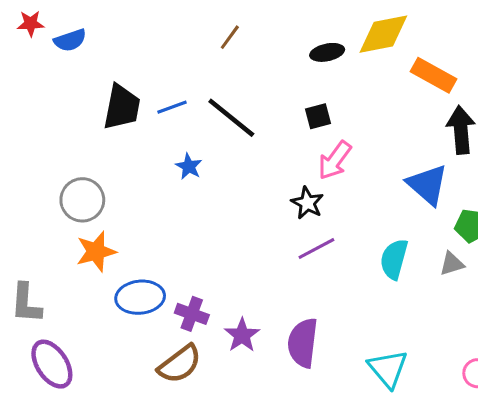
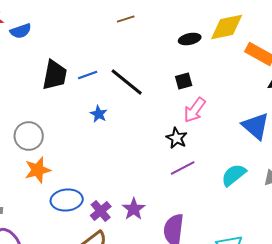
brown line: (230, 37) -> (126, 19), moved, turned 36
cyan semicircle: (394, 259) -> (234, 175), turned 36
purple cross: (192, 314) -> (101, 211), turned 30
purple star: (242, 335) -> (134, 209), moved

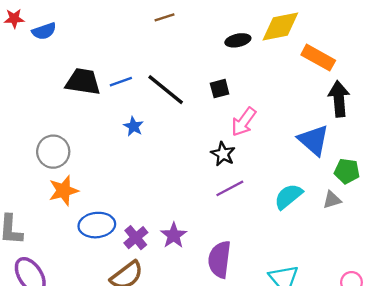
black trapezoid: (55, 75) -> (83, 82), turned -92
black square: (184, 81) -> (220, 89), moved

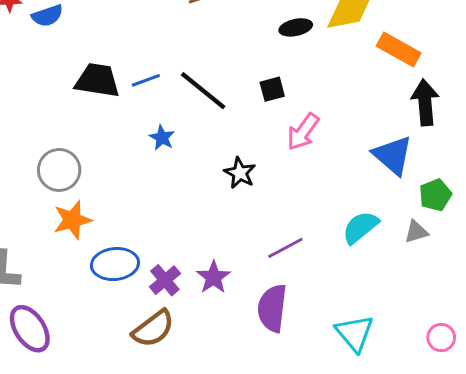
black star: (223, 154) -> (240, 173), moved
green pentagon: (347, 171) -> (435, 195), turned -30
purple line: (230, 188) -> (285, 248), moved

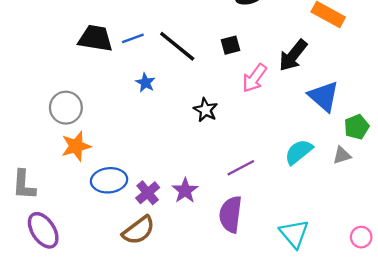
black arrow: (425, 102) -> (293, 55), moved, turned -136

